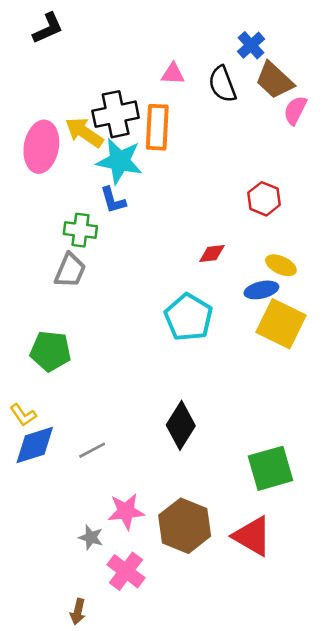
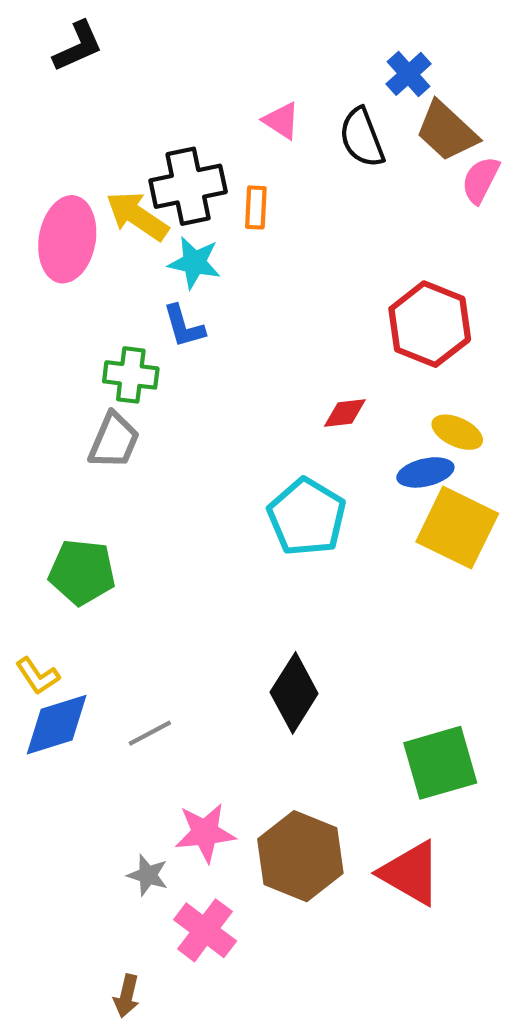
pink triangle: (173, 74) -> (281, 121), turned 30
orange rectangle: (157, 127) -> (256, 207), size x0.6
cyan star: (119, 161) -> (194, 263), size x0.7
red hexagon: (264, 199) -> (430, 324), size x1.5

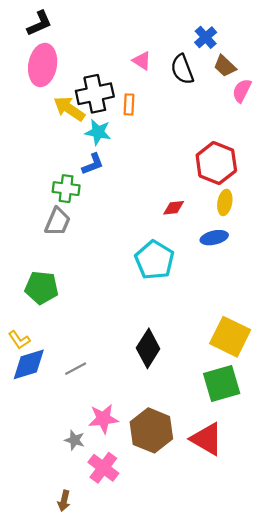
brown trapezoid: (447, 131) -> (225, 66), size x0.7
pink ellipse: (67, 239) -> (43, 65), moved
blue L-shape: (184, 326) -> (93, 164), turned -95
yellow ellipse: (457, 432) -> (225, 202), moved, turned 75
yellow square: (457, 528) -> (230, 337), moved

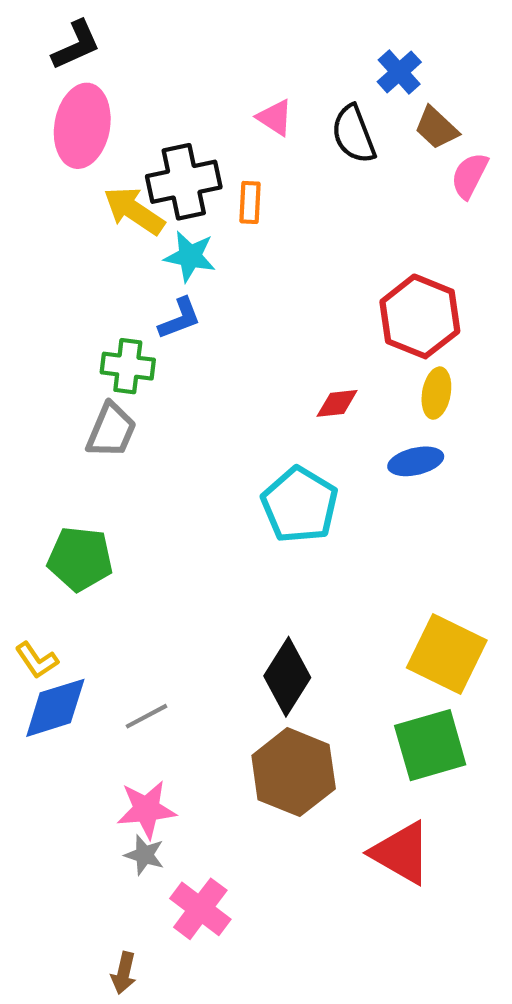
pink star: (103, 419) -> (146, 809), moved
brown hexagon: (151, 430) -> (294, 772), moved

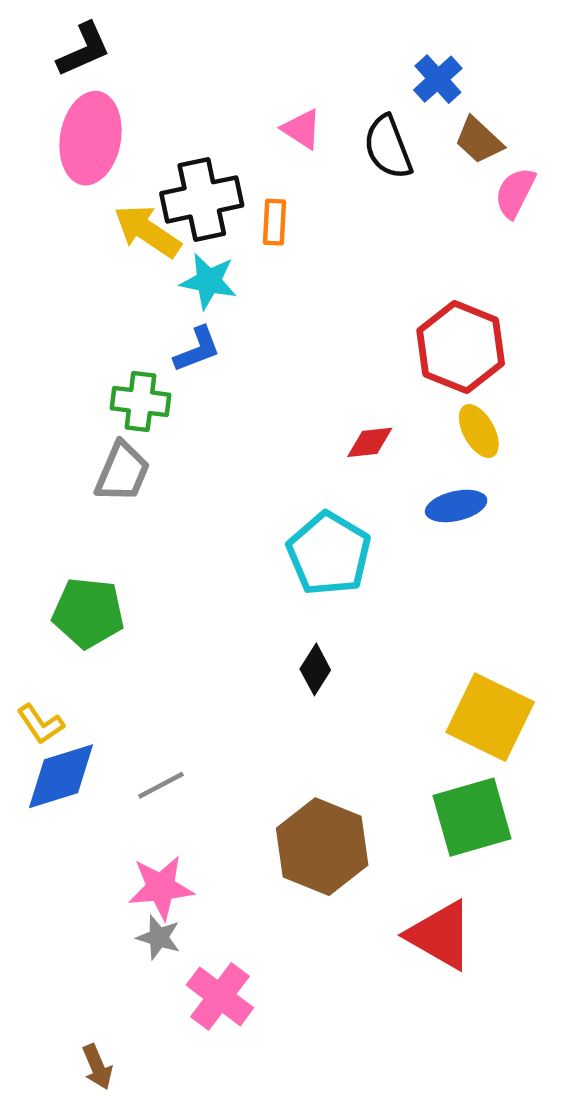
yellow ellipse: (436, 393) -> (479, 431), turned -39
black diamond: (287, 677) -> (315, 669), moved, size x0.6
brown arrow: (124, 973) -> (97, 1067), moved, turned -36

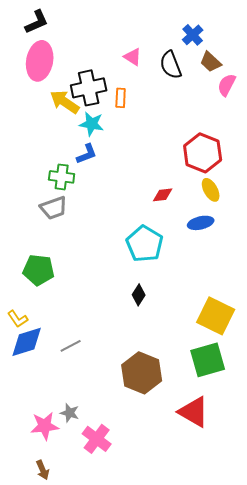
gray trapezoid: (122, 472) -> (54, 208), turned 48
pink star: (161, 887) -> (45, 426), moved

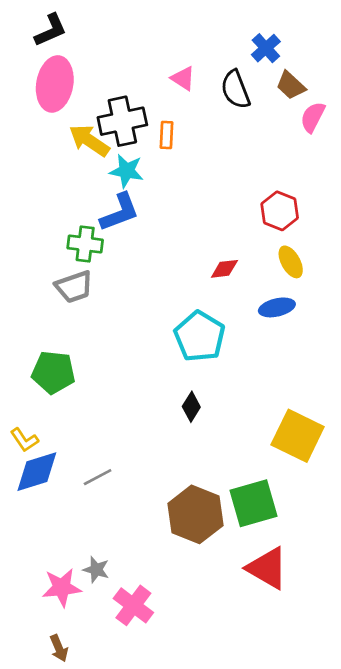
red hexagon: (203, 153) -> (280, 211), size x0.7
blue L-shape: (87, 154) -> (120, 212), size x1.4
green square: (208, 360) -> (253, 503), moved

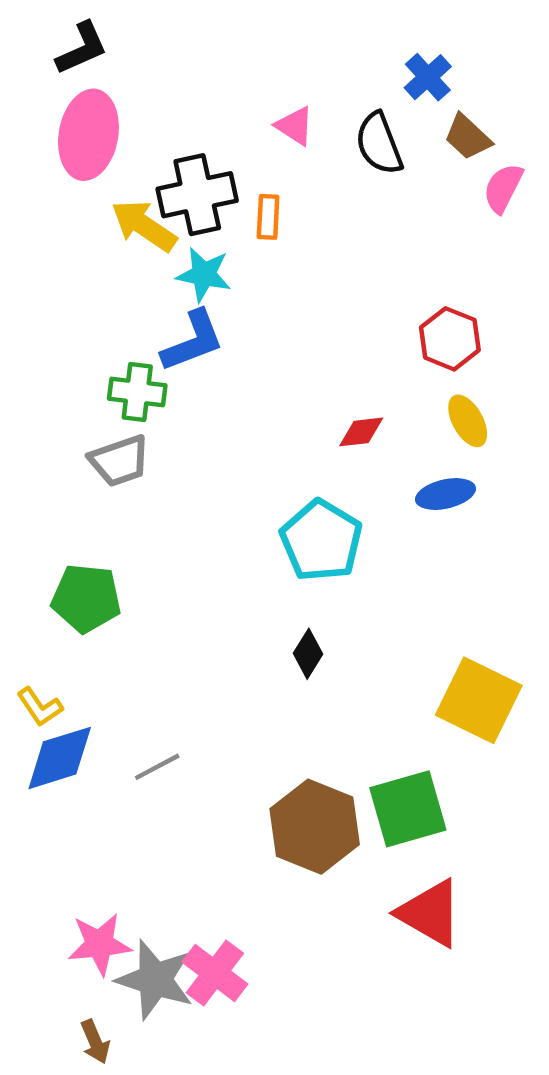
gray star: (96, 570) -> (155, 980), moved, size x1.8

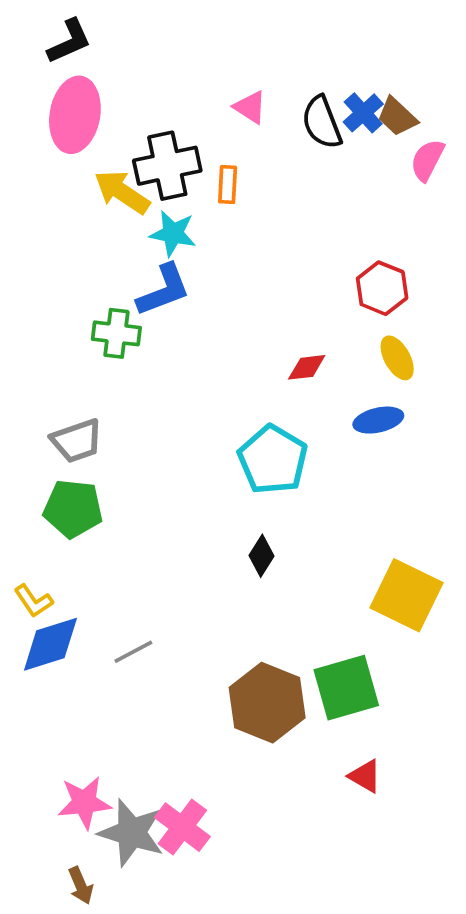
blue cross: (428, 77) -> (363, 113), moved
gray trapezoid: (120, 461) -> (77, 441), moved
red triangle: (430, 913) -> (365, 776), size x0.6

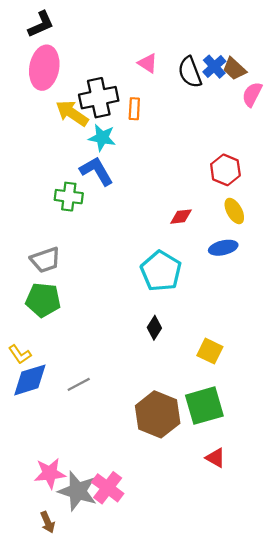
blue L-shape: (163, 290) -> (96, 171), turned -99
yellow square: (407, 595) -> (210, 351), moved, size x0.6

